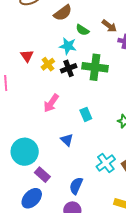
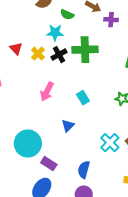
blue triangle: (67, 140) -> (68, 126), turned 40

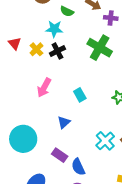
green cross: (85, 50) -> (100, 48), moved, turned 30
purple rectangle: (49, 164) -> (60, 155), moved
blue semicircle: (84, 170) -> (78, 167), turned -42

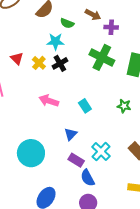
pink arrow: (44, 88) -> (49, 101), turned 84
cyan cross: (105, 141) -> (101, 152), moved
purple rectangle: (60, 155) -> (76, 160), moved

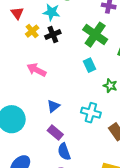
red triangle: (17, 58) -> (17, 13), moved
cyan rectangle: (85, 106) -> (89, 65), moved
cyan cross: (101, 152) -> (91, 113), moved, turned -36

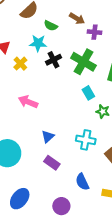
black cross: (53, 35) -> (54, 60), moved
cyan rectangle: (89, 65) -> (88, 93), moved
blue semicircle: (64, 152) -> (82, 182), moved

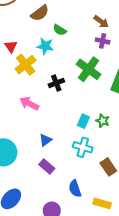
brown arrow: (77, 19) -> (101, 22), moved
black cross: (54, 60) -> (56, 83), moved
yellow cross: (20, 64) -> (26, 65), size x1.5
cyan rectangle: (88, 93) -> (83, 121), moved, turned 48

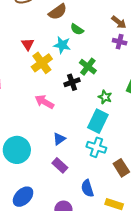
green cross: (89, 69) -> (88, 67), moved, size x0.7
cyan rectangle: (83, 121) -> (98, 121), size x1.6
green star: (103, 121) -> (105, 97), moved

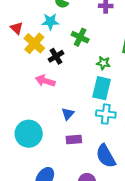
black cross: (72, 82) -> (56, 56), moved
purple rectangle: (60, 165) -> (74, 140), turned -35
blue semicircle: (87, 188) -> (106, 156), size x1.4

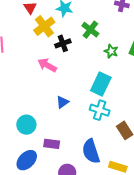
green star: (103, 63) -> (111, 51), moved
cyan circle: (29, 134) -> (26, 125), moved, size x0.7
purple rectangle: (74, 140) -> (52, 144), moved

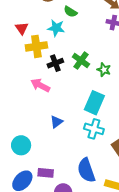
yellow cross: (44, 26) -> (36, 46), turned 30
green cross: (90, 30) -> (81, 61), moved
purple rectangle: (52, 144) -> (46, 173), moved

